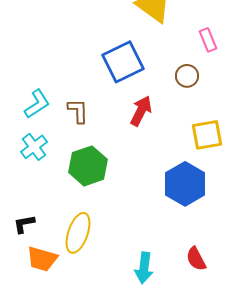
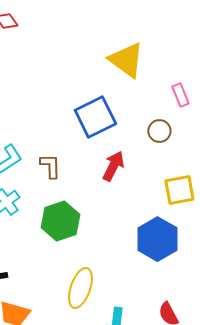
yellow ellipse: (78, 233) -> (80, 288), moved

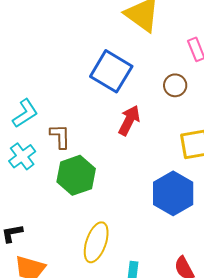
blue square: (95, 117) -> (111, 71), turned -33
brown L-shape: (50, 166) -> (60, 136), moved

